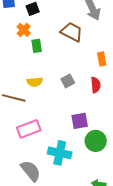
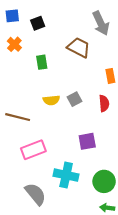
orange cross: (24, 30) -> (14, 44), moved
yellow semicircle: (35, 82) -> (51, 100), moved
green circle: (96, 141) -> (104, 181), moved

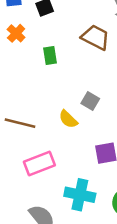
gray square: (74, 99) -> (90, 101), turned -32
yellow semicircle: (51, 100) -> (68, 119), moved, turned 49

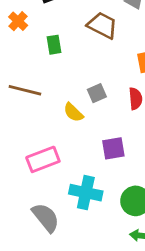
gray square: (90, 101) -> (97, 93), turned 36
brown line: (20, 123) -> (25, 90), moved

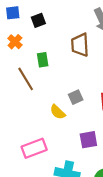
brown trapezoid: (102, 25) -> (80, 45), turned -120
brown line: (25, 90) -> (26, 79), moved, turned 45

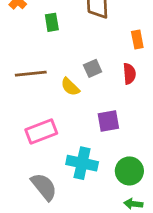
brown line: (26, 79) -> (31, 74), moved, turned -65

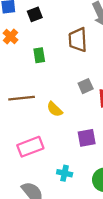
gray square: (93, 68) -> (86, 86), moved
cyan cross: (82, 163) -> (65, 173), size x0.6

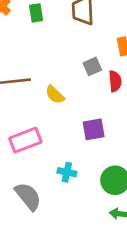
green rectangle: (39, 55) -> (36, 13), moved

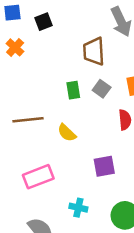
green rectangle: (36, 13) -> (73, 90), moved
gray square: (92, 66) -> (102, 89), moved, turned -30

